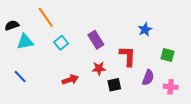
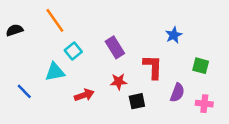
cyan triangle: (25, 42) -> (55, 72), moved

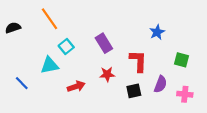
black square: (137, 101) -> (134, 91), moved

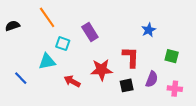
purple rectangle: (104, 43) -> (90, 32), moved
cyan square: (66, 47) -> (63, 44), turned -32
red star: (107, 74) -> (101, 70), size x1.5
red arrow: (76, 86) -> (72, 81), turned -133

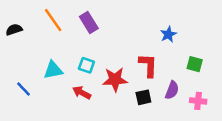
purple rectangle: (90, 32) -> (89, 22), moved
cyan square: (63, 44) -> (86, 65), moved

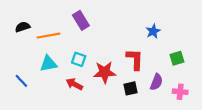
orange line: (53, 20) -> (48, 36), moved, turned -65
black semicircle: (14, 30) -> (23, 27), moved
green square: (195, 64) -> (177, 58), turned -32

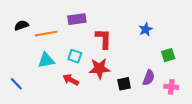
purple rectangle: (81, 20) -> (77, 19), turned -66
red L-shape: (135, 59) -> (104, 39), moved
blue line: (21, 81) -> (16, 84), moved

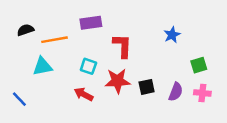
cyan triangle: (46, 60) -> (42, 66), moved
black square: (124, 84) -> (147, 87), moved
pink cross: (171, 87) -> (202, 93), moved

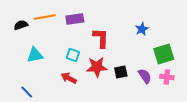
orange line: (55, 40) -> (45, 17), moved
green square: (199, 65) -> (164, 54), size x1.5
purple semicircle: (176, 92) -> (145, 76), turned -56
blue line: (19, 99) -> (27, 92), moved

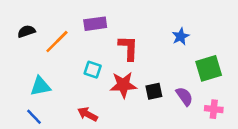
orange line: (45, 17) -> (57, 42), moved, turned -35
cyan triangle: (35, 55) -> (40, 86), moved
pink cross: (167, 77) -> (214, 109), moved
red arrow: (69, 78) -> (88, 114), moved

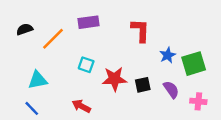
blue star: (181, 36) -> (168, 55), moved
red L-shape: (128, 48) -> (140, 30), moved

